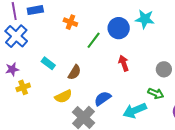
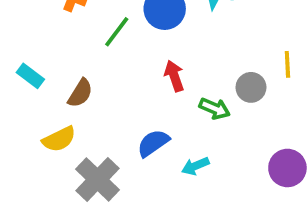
green arrow: (156, 93) -> (215, 108), moved
blue semicircle: (103, 98) -> (153, 143), moved
cyan arrow: (135, 110) -> (195, 166), size x0.6

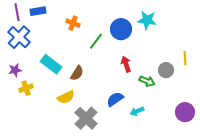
cyan rectangle: (30, 76) -> (51, 64), size x1.5

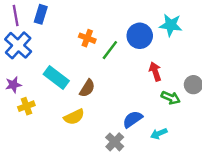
blue rectangle: (38, 11) -> (41, 14), turned -63
orange cross: (73, 23) -> (87, 38), moved
red arrow: (126, 64) -> (155, 72), moved
gray cross: (86, 118) -> (115, 142), moved, size x0.7

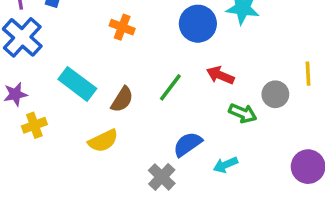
green line: (110, 50) -> (170, 87), moved
red arrow: (155, 72) -> (220, 75), turned -48

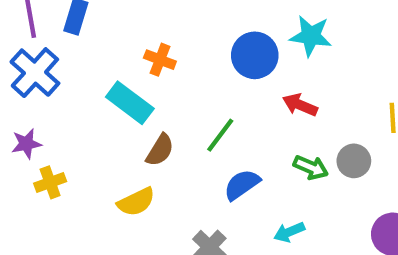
red arrow: (220, 75) -> (300, 105), moved
cyan rectangle: (77, 84) -> (130, 103), moved
gray circle: (275, 94) -> (354, 161), moved
blue semicircle: (188, 144) -> (242, 185), moved

